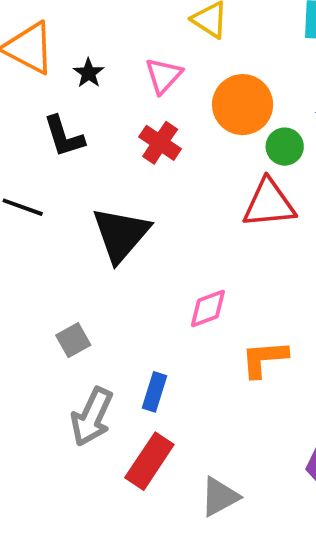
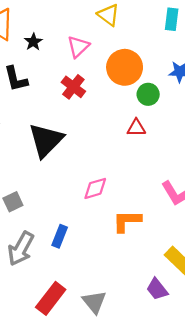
red triangle: (269, 203) -> (136, 128), size x0.6
red rectangle: (149, 461) -> (51, 298), moved
gray triangle: (220, 497) -> (94, 302), turned -45

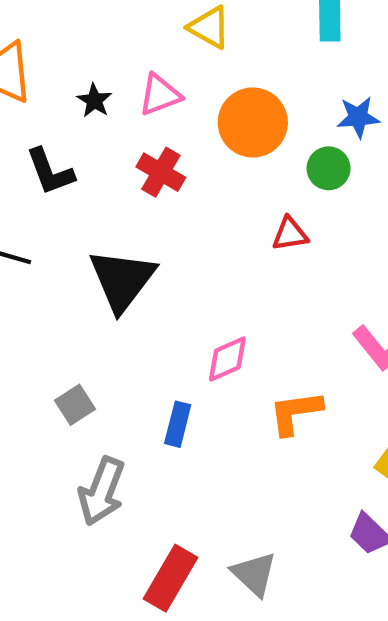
black star: (33, 42) -> (94, 101), moved
pink triangle: (78, 47) -> (160, 95), turned 30
green circle: (148, 94) -> (329, 168), moved
blue rectangle: (60, 236) -> (178, 424), moved

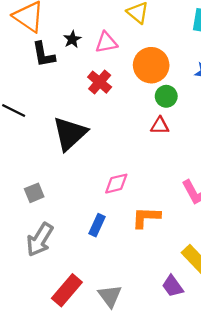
green circle: (329, 168) -> (166, 96), moved
black L-shape: (50, 172) -> (43, 54), moved
blue rectangle: (178, 424) -> (97, 225), moved

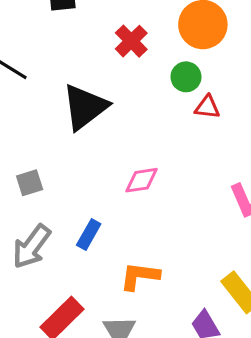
green circle: (166, 96) -> (186, 77), moved
orange L-shape: (146, 217) -> (140, 276), moved
blue rectangle: (97, 225) -> (89, 235), moved

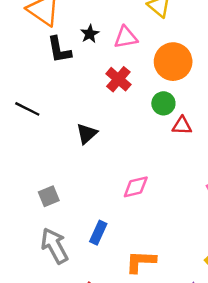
black triangle: (85, 107) -> (87, 134), size x0.6
gray arrow: (32, 246) -> (55, 246), turned 120

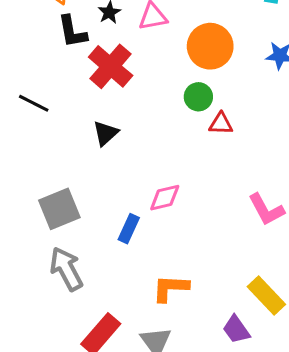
red cross: (118, 79) -> (111, 66), moved, size x1.4
gray square: (49, 196) -> (59, 209), size x1.6
blue rectangle: (98, 233) -> (129, 229), moved

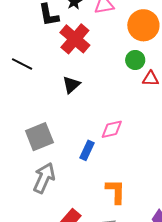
gray arrow: (66, 269) -> (44, 178), turned 52
orange L-shape: (171, 288) -> (116, 191), turned 88

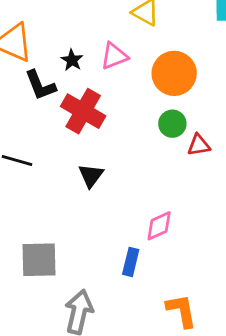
gray square: (39, 137) -> (39, 260), moved, turned 32

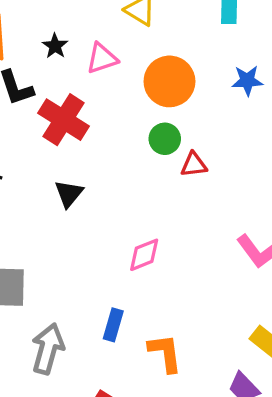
black star: (72, 60) -> (55, 46), moved
blue rectangle: (131, 262) -> (113, 325), moved

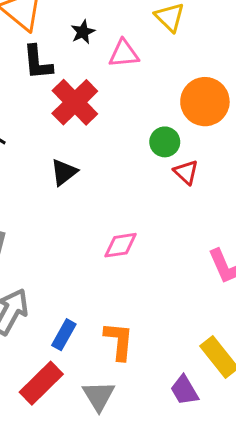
orange circle: (169, 81) -> (205, 102), moved
red triangle: (194, 165) -> (186, 172), turned 36
blue rectangle: (113, 325) -> (64, 335), moved

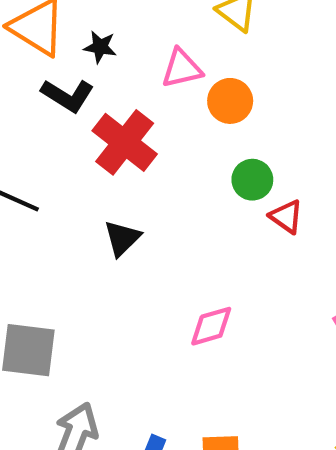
black star: (83, 32) -> (100, 47), moved, turned -30
black L-shape: (38, 62) -> (68, 95), turned -45
orange circle: (205, 102) -> (230, 101), moved, size x0.7

